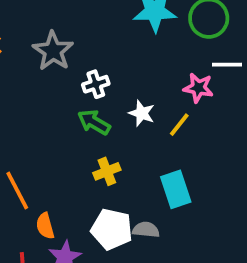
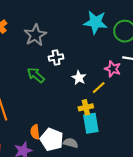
green arrow: (94, 122) -> (36, 75), moved
yellow cross: (107, 171) -> (86, 107), moved
orange semicircle: (45, 226) -> (35, 132), moved

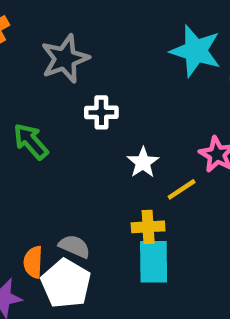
green arrow: (36, 75) -> (31, 141), moved
gray semicircle: (71, 143) -> (74, 246), moved

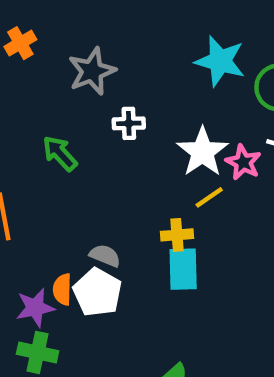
white star: (143, 162) -> (202, 152), moved, size x1.6
orange semicircle: (33, 262) -> (62, 289), moved

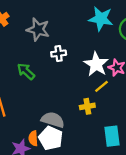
gray star: (92, 71) -> (38, 29), turned -30
gray semicircle: (105, 256) -> (53, 120), size x1.5
cyan rectangle: (183, 269) -> (112, 136), moved

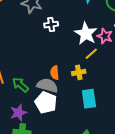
green arrow: (26, 71) -> (20, 85), moved
cyan rectangle: (112, 136) -> (89, 99), moved
orange semicircle: (33, 138) -> (55, 73), moved

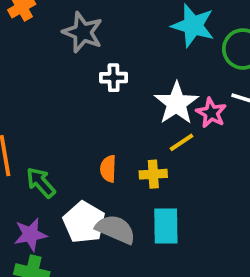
gray semicircle: (47, 85) -> (116, 229), moved

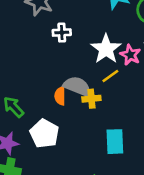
cyan rectangle: (166, 226) -> (115, 142), moved
gray semicircle: (116, 229) -> (77, 86), moved

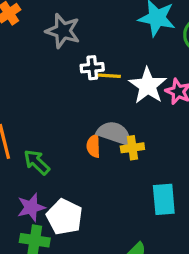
yellow line: (110, 76) -> (109, 76), moved, turned 42
white pentagon: (44, 134) -> (65, 217), moved

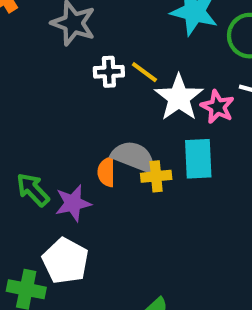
yellow line: (109, 76) -> (144, 72), moved, turned 30
cyan rectangle: (164, 199) -> (198, 159), moved
purple star: (31, 207) -> (73, 203), moved

